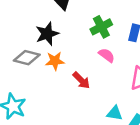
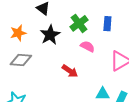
black star: (47, 34) -> (50, 35), moved
orange star: (55, 61) -> (18, 33), moved

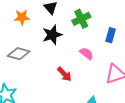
green cross: (79, 23) -> (81, 19), moved
orange star: (18, 33) -> (22, 17), moved

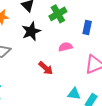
pink semicircle: (87, 54) -> (65, 47), turned -48

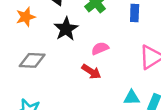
pink semicircle: (65, 47) -> (100, 48), moved

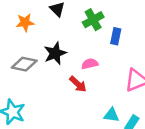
blue rectangle: (135, 13) -> (116, 36), moved
black star: (66, 29) -> (55, 53), moved

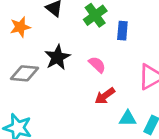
pink semicircle: (90, 64) -> (97, 65), turned 63
red arrow: (78, 84) -> (105, 96), moved, turned 108

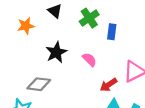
gray diamond: (25, 73) -> (39, 84), moved
red arrow: (105, 96) -> (109, 85), moved

